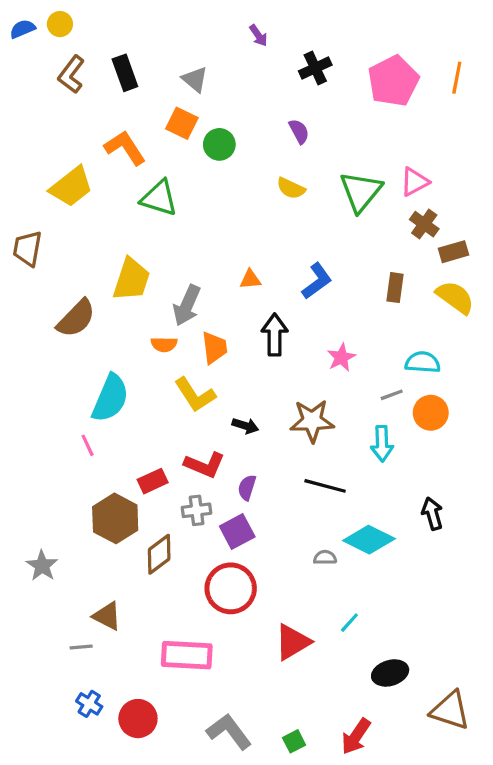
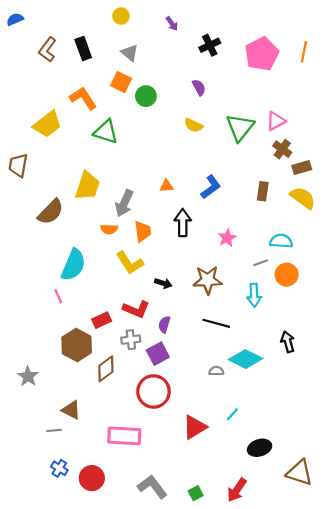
yellow circle: (60, 24) -> (121, 16), moved

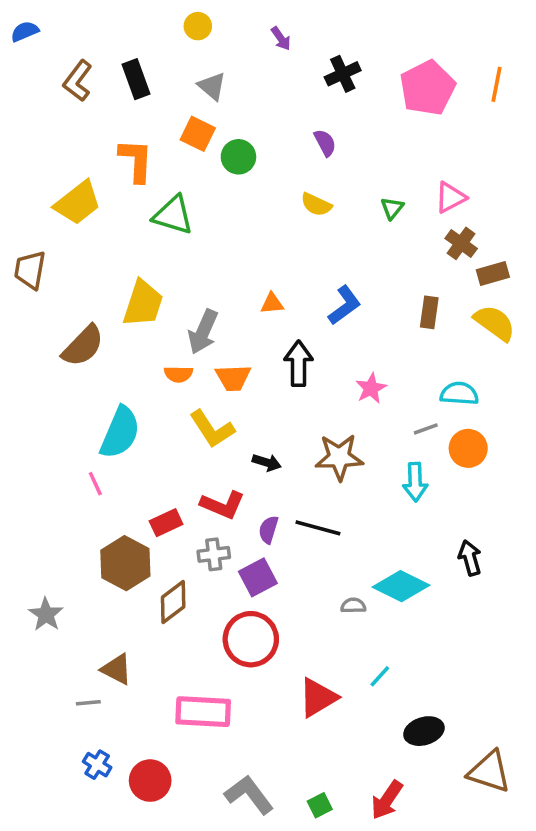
orange L-shape: (83, 98) -> (136, 160), turned 36
green triangle: (240, 127) -> (392, 208), size x0.5
orange trapezoid: (143, 231) -> (233, 378), turned 95
black line: (216, 323) -> (318, 528), moved

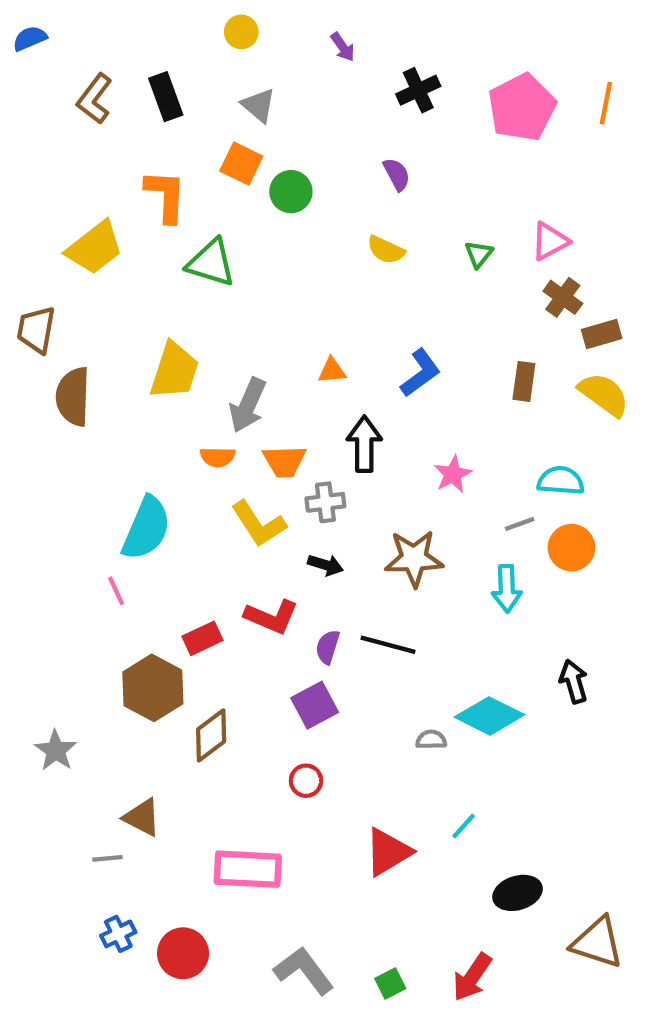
brown semicircle: (83, 346) -> (73, 397), moved, turned 138
gray cross: (214, 554) -> (325, 502), moved
red circle: (251, 639) -> (306, 781), size x0.5
blue cross: (97, 765) -> (118, 934), turned 32

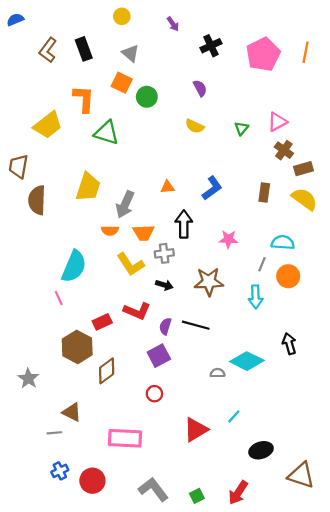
pink star: (453, 474) -> (228, 239), turned 30
gray line: (520, 524) -> (262, 264), turned -48

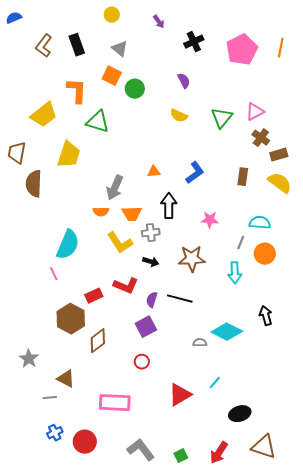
green triangle: (241, 128) -> (222, 118), size x1.6
yellow trapezoid: (88, 187) -> (69, 155), moved
gray star: (28, 378) -> (29, 359), moved
brown triangle: (301, 475) -> (264, 447), moved

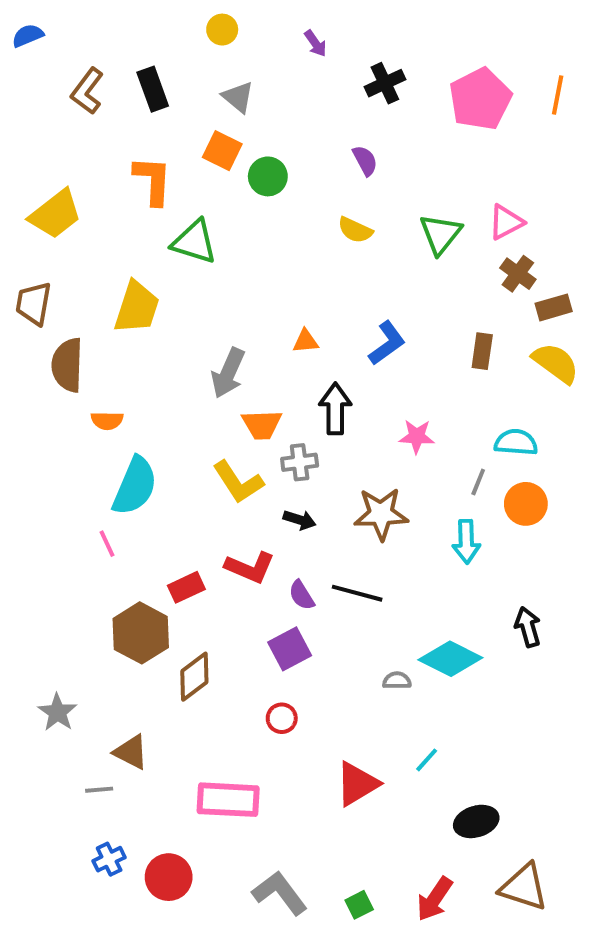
yellow trapezoid: (44, 115) -> (55, 214), moved
orange semicircle: (101, 212) -> (107, 421), moved
purple semicircle: (152, 300) -> (302, 595), turned -49

